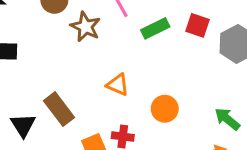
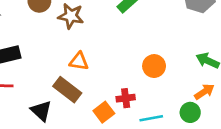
orange triangle: (118, 85) -> (79, 61), moved

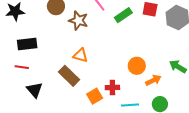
orange arrow: (204, 92) -> (153, 80), moved
black triangle: (41, 111) -> (34, 90), moved

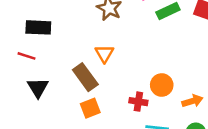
orange triangle: (80, 55) -> (104, 53), turned 35
orange circle: (137, 66) -> (162, 85), moved
orange square: (95, 96) -> (90, 108), moved

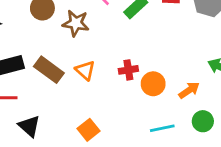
brown rectangle: (85, 77) -> (49, 70), moved
red cross: (138, 102) -> (128, 70), moved

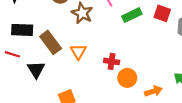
black triangle: (29, 126) -> (36, 70), moved

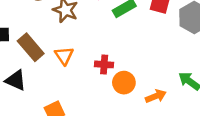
black triangle: (36, 70) -> (16, 80), turned -30

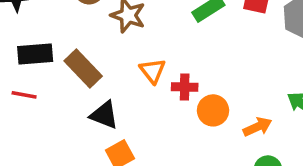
orange triangle: (64, 56) -> (153, 71), moved
black triangle: (16, 80) -> (104, 115), moved

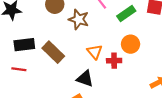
orange circle: (213, 110) -> (131, 44), moved
black triangle: (104, 115) -> (85, 79), moved

